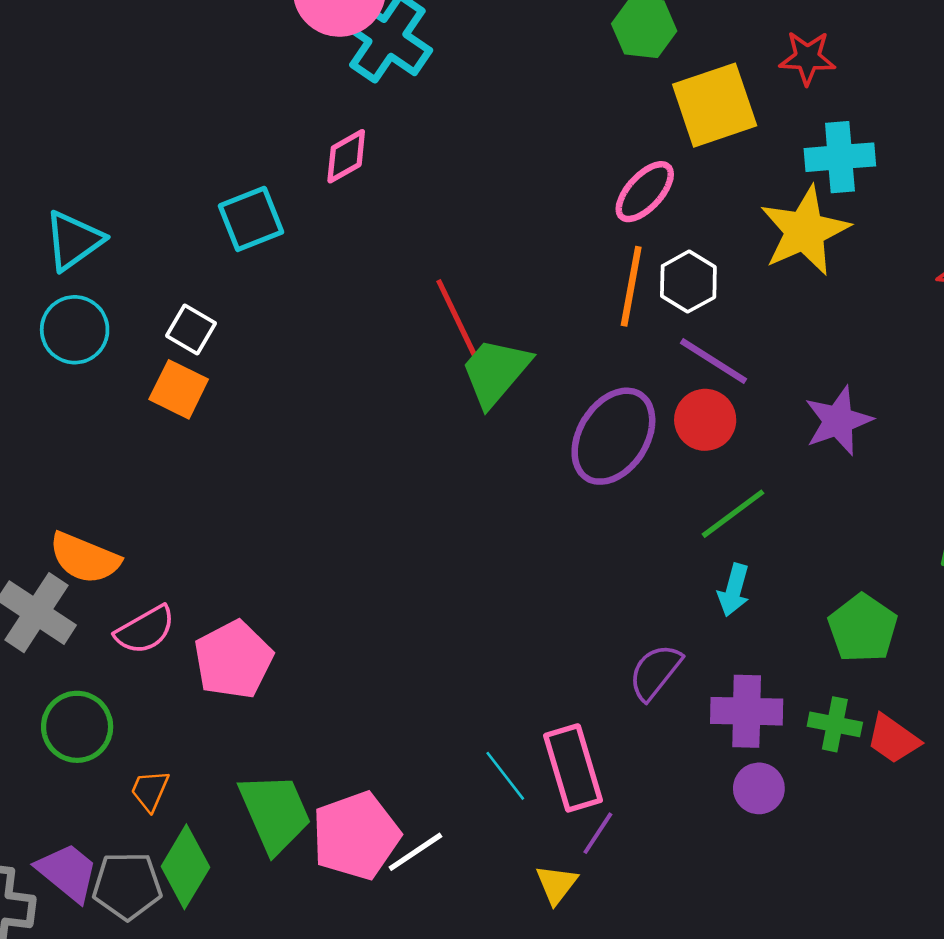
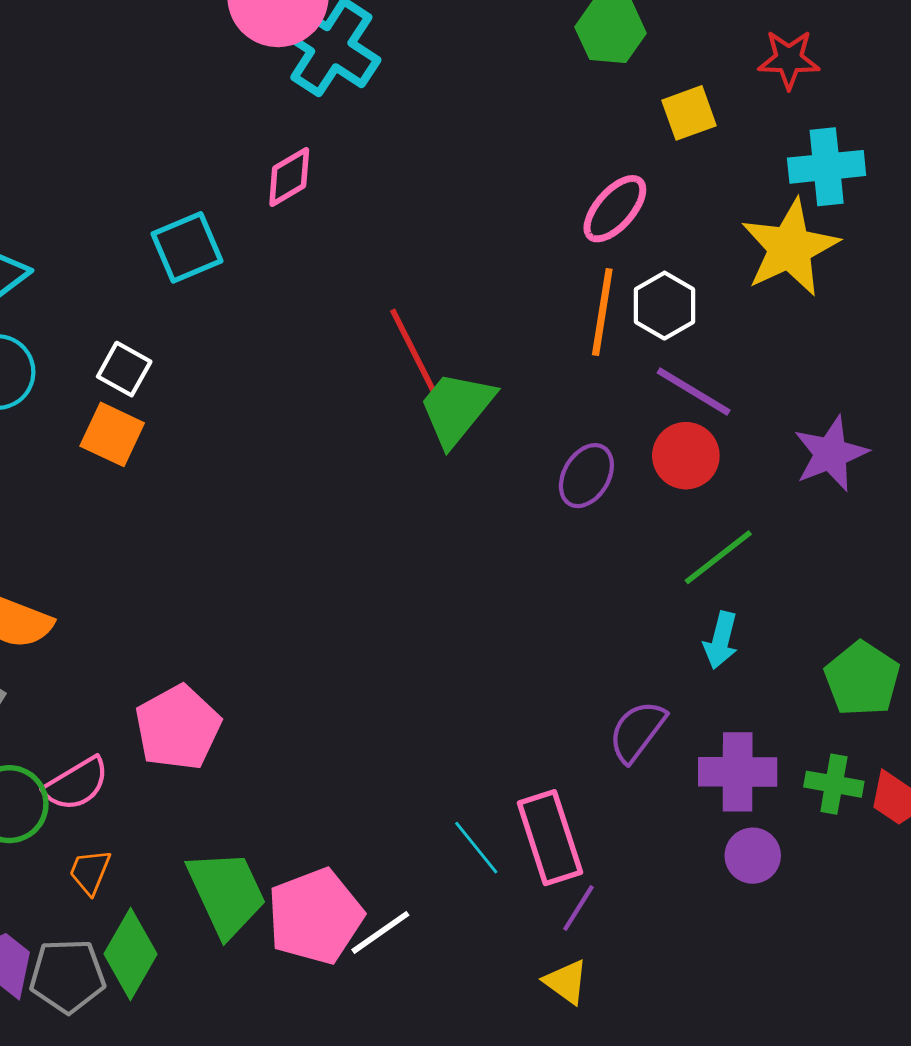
yellow square: (715, 105) -> (689, 113), size x0.6
purple ellipse: (613, 436) -> (586, 476), size x0.6
pink semicircle: (145, 630) -> (76, 784), moved
yellow triangle: (556, 884) -> (566, 982), moved, turned -30

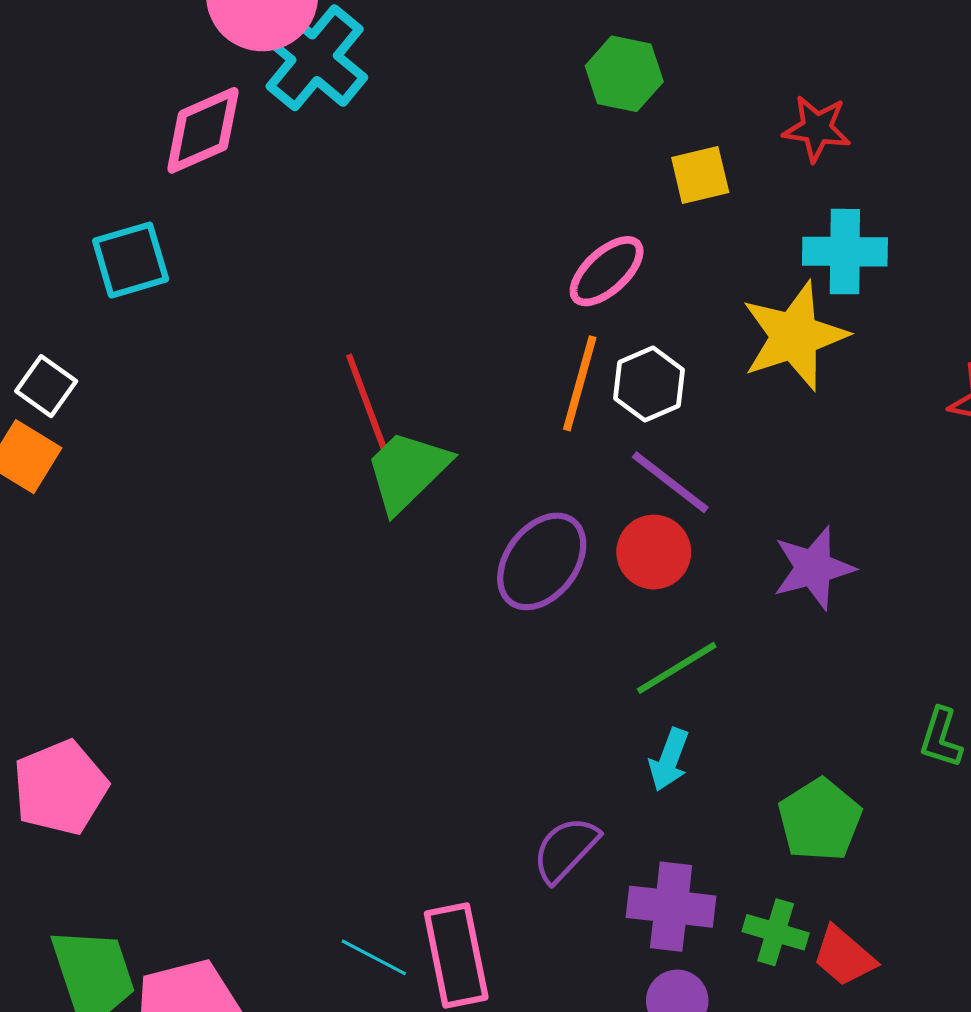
pink diamond: (289, 177) -> (203, 130), moved, size x1.4
purple ellipse: (586, 476) -> (542, 561), size x1.4
cyan line: (476, 848) -> (374, 957), turned -30

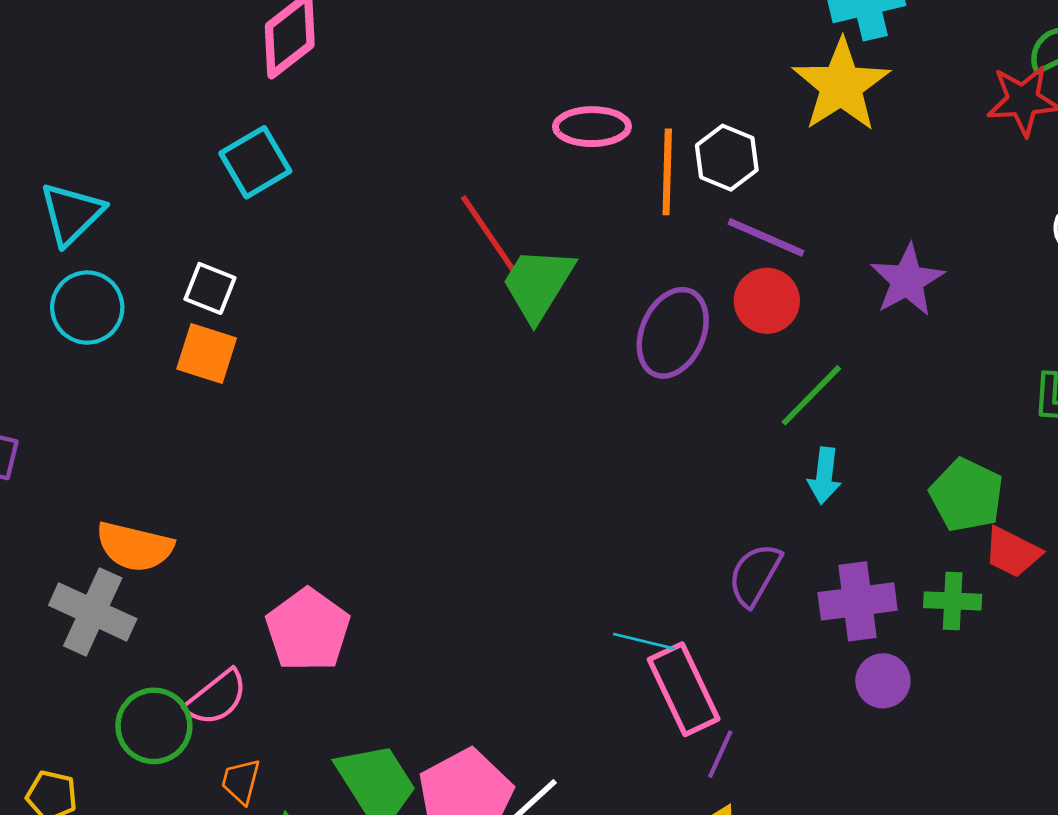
pink ellipse: (607, 271) -> (592, 127), moved, turned 56
red trapezoid: (844, 956) -> (1012, 552), moved
cyan line: (374, 957) -> (644, 641), moved

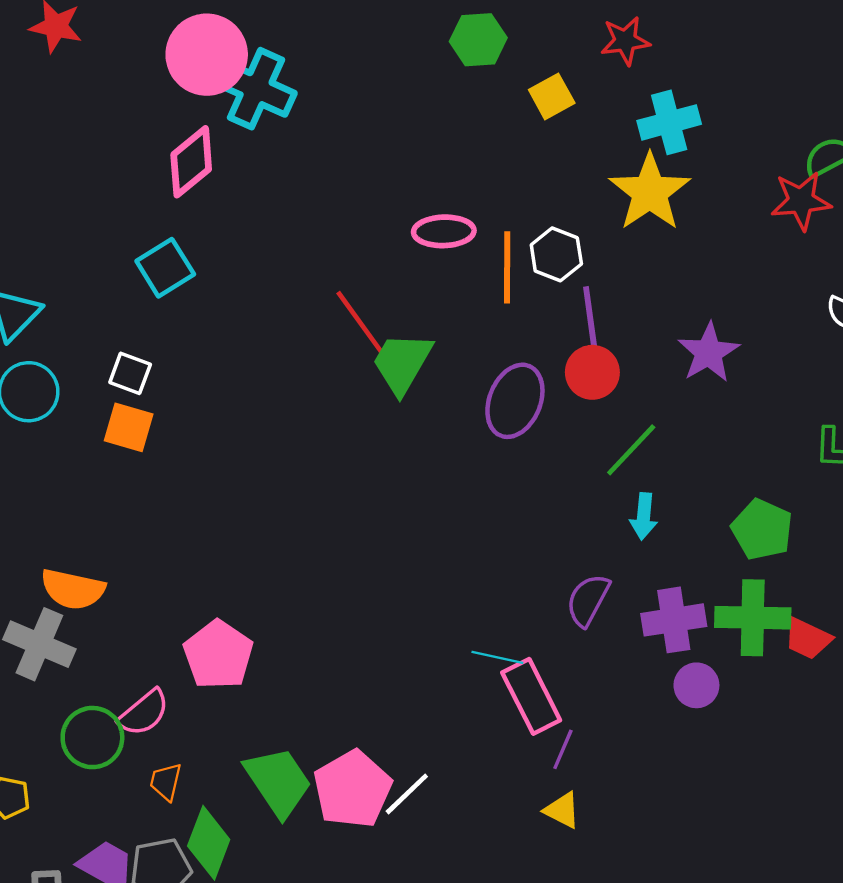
purple line: (766, 237) -> (590, 320), turned 60
red trapezoid: (1012, 552) -> (808, 638), moved
green cross: (953, 601) -> (753, 618), size x1.6

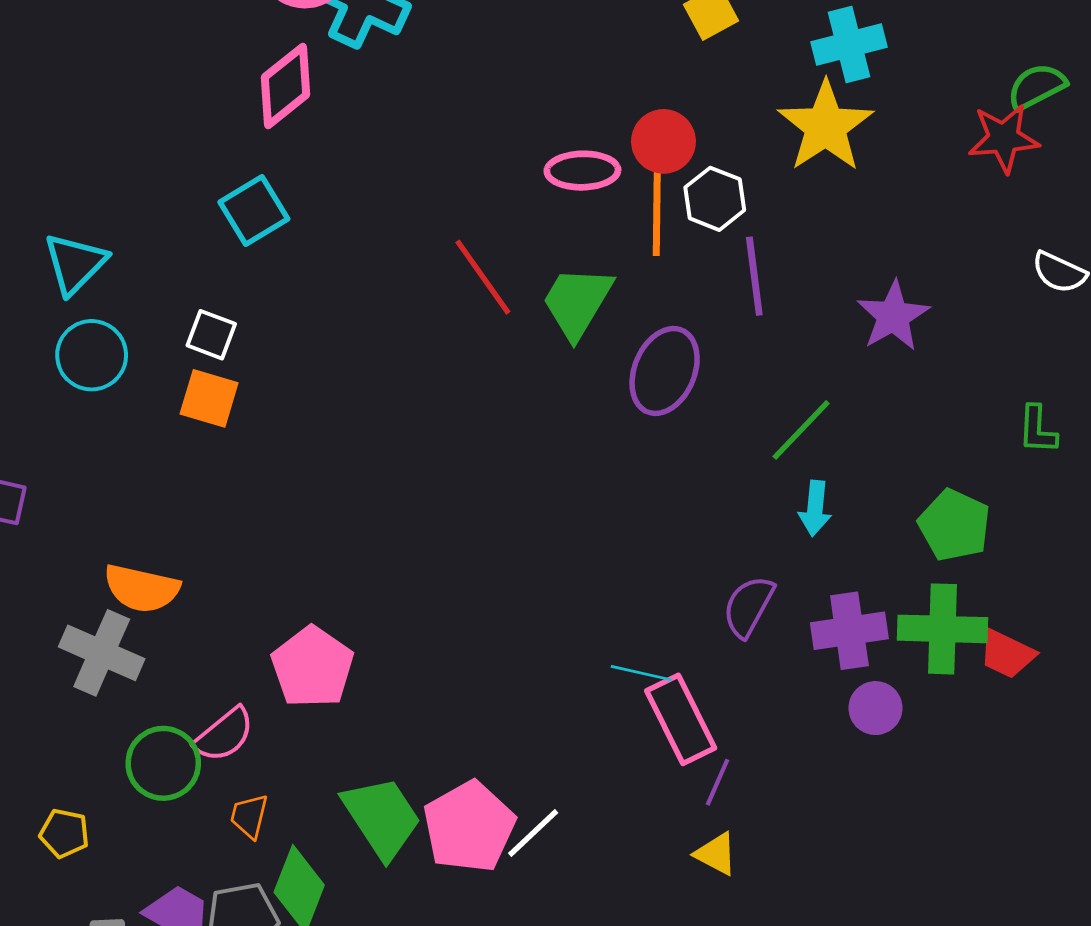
green trapezoid: (402, 363) -> (577, 302), moved
red circle: (592, 372) -> (664, 141), moved

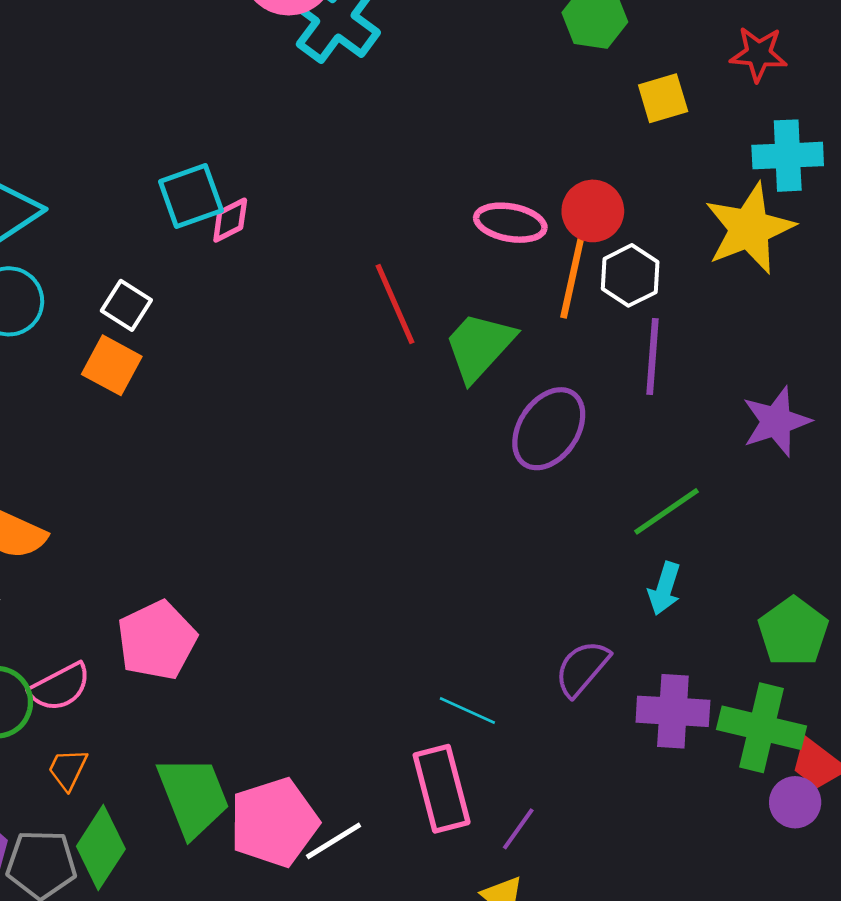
pink diamond: (285, 86) -> (230, 220), moved, size x0.6
purple circle: (875, 708) -> (795, 802), moved
pink rectangle: (681, 719) -> (442, 789), moved

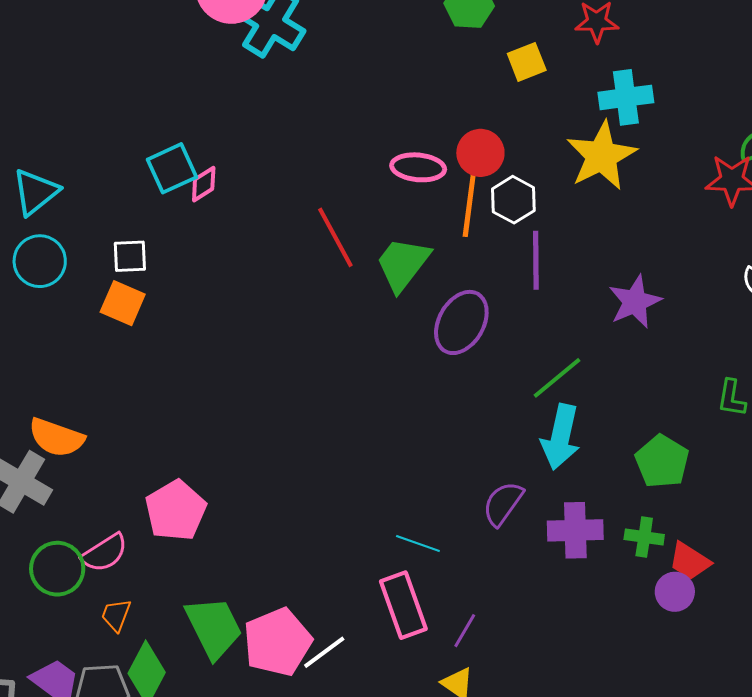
white square: (126, 305) -> (130, 256), turned -30
cyan arrow: (664, 588) -> (561, 437), size x1.6
green cross: (762, 728) -> (644, 537), size x0.6

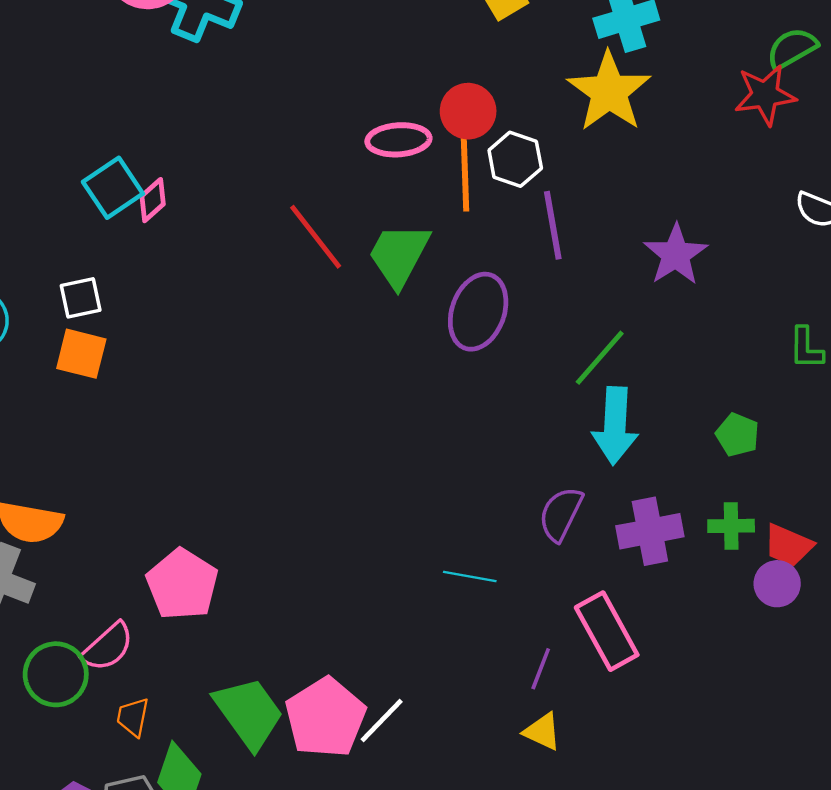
green pentagon: (662, 461) -> (737, 435), size x0.7
pink rectangle: (403, 605) -> (607, 631), moved

